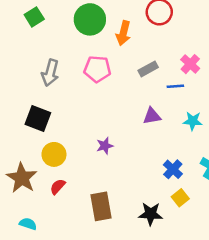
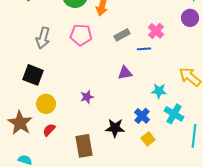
cyan star: (193, 121) -> (159, 91), moved
black star: (151, 214) -> (115, 128), moved

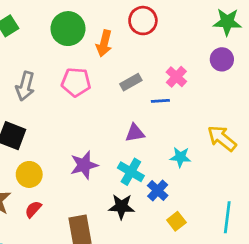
purple star: (87, 97) -> (84, 165), size x1.5
cyan cross: (174, 114) -> (131, 172), moved
yellow square: (148, 139) -> (176, 221), moved

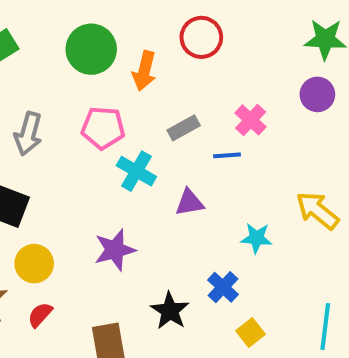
cyan cross: (131, 172) -> (136, 171), moved
black star: (122, 207) -> (170, 311), turned 30

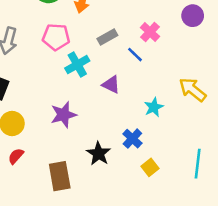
blue line: (227, 155) -> (135, 55), turned 48
cyan cross: (136, 171) -> (77, 65), turned 30
purple triangle: (190, 203) -> (111, 85), turned 36
cyan star: (256, 238) -> (154, 107), turned -30

